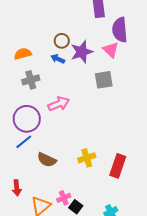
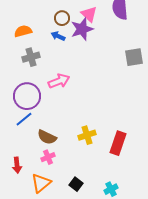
pink triangle: (111, 50) -> (89, 14), moved
gray square: (104, 80) -> (134, 57), moved
pink cross: (64, 198) -> (48, 157), moved

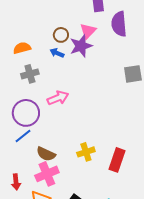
pink triangle: (89, 14) -> (88, 31), turned 30
pink cross: (48, 157) -> (47, 174), size x1.6

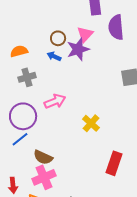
yellow cross: (86, 152) -> (91, 123), moved, turned -30

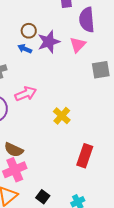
pink triangle: (85, 34) -> (78, 45), moved

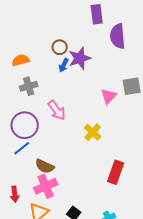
pink triangle: (78, 45) -> (109, 96), moved
blue arrow: (25, 49) -> (64, 65), moved, turned -88
pink arrow: (26, 94) -> (57, 110), turned 75

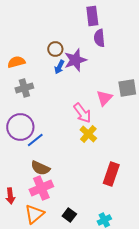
purple semicircle: (118, 36) -> (99, 38), moved, size x0.7
pink arrow: (57, 110) -> (82, 113), moved
blue line: (22, 148) -> (35, 140), moved

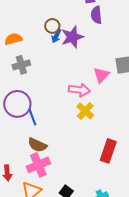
blue arrow: (59, 67) -> (56, 36), moved
pink arrow: (82, 113) -> (79, 90), turned -45
blue line: (35, 140) -> (32, 117), turned -72

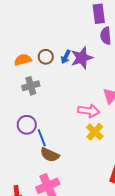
brown circle: (52, 26) -> (46, 57), moved
purple circle: (17, 104) -> (27, 125), size x0.7
brown semicircle: (37, 145) -> (50, 155), moved

